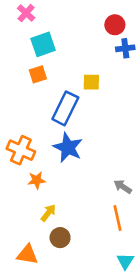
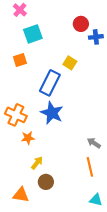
red circle: (115, 25) -> (81, 24), moved
orange square: (38, 74) -> (20, 60), moved
yellow square: (91, 82) -> (70, 63), turned 32
cyan triangle: (125, 261) -> (96, 200), turned -48

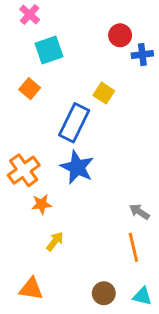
orange square: (20, 60) -> (30, 89), turned -32
orange cross: (16, 115) -> (24, 170), turned 30
brown circle: (46, 182) -> (104, 293), moved

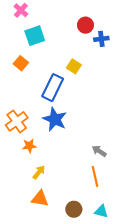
orange triangle: (31, 289) -> (40, 199), moved

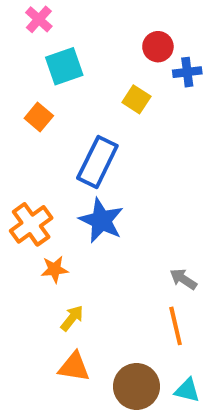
yellow square: (74, 66) -> (136, 99), moved
brown circle: (74, 209) -> (136, 386), size x1.5

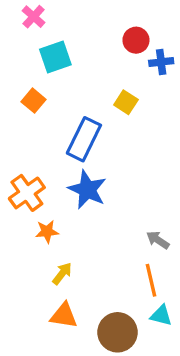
yellow square: (136, 99) -> (126, 102), moved
cyan triangle: (187, 390) -> (161, 316), moved

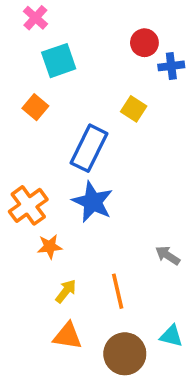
orange line: (151, 280) -> (118, 291), moved

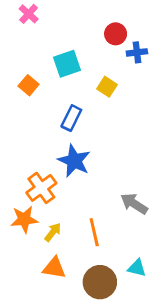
cyan square: (59, 61) -> (67, 64), moved
blue rectangle: (89, 148) -> (71, 118), size x0.7
orange cross: (28, 205) -> (41, 188), moved
orange star: (50, 247) -> (24, 219), moved, size x1.4
gray arrow: (168, 255) -> (134, 204), size x1.4

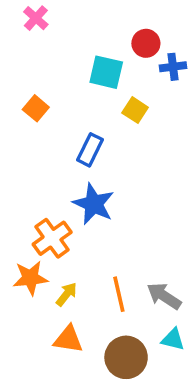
cyan square: (67, 64) -> (106, 72), moved, turned 32
gray arrow: (134, 204) -> (164, 296), moved

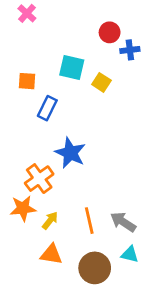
cyan square: (106, 72) -> (72, 68), moved
orange square: (36, 108) -> (27, 81), turned -36
blue rectangle: (90, 150) -> (47, 108), moved

